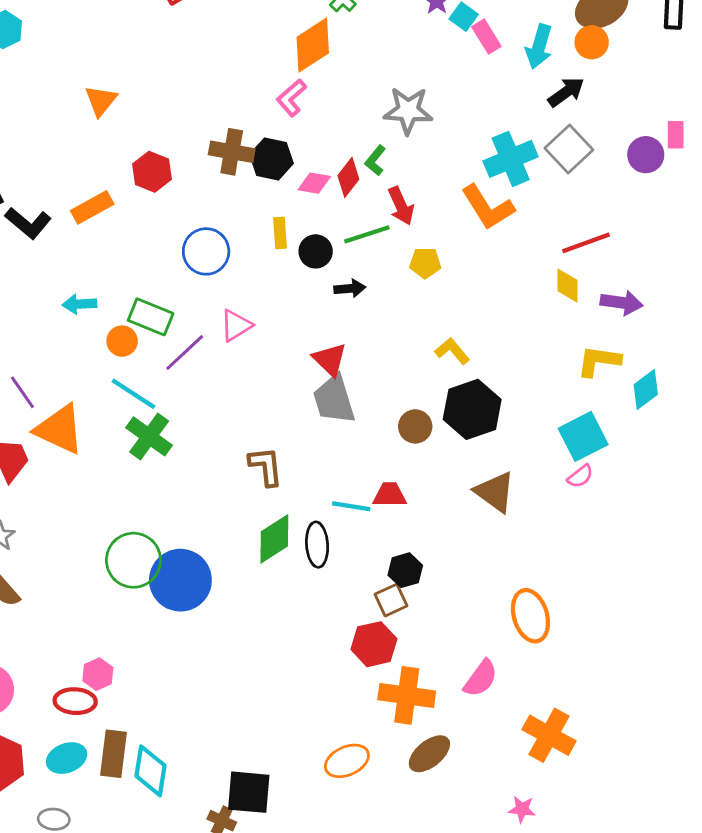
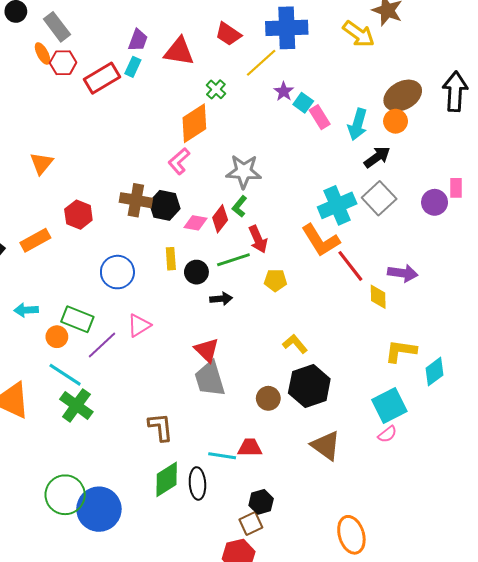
gray star: (408, 111) -> (244, 172), moved
red line: (586, 243) -> (350, 266), moved, turned 72
purple arrow: (622, 303) -> (403, 273), moved

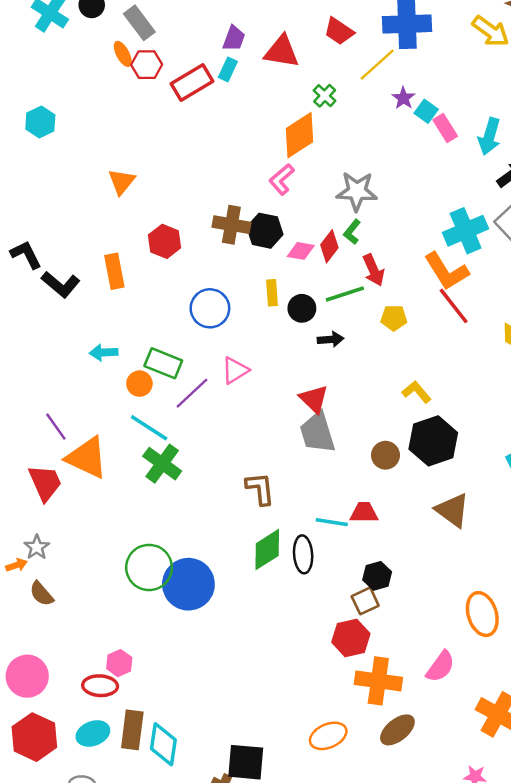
orange rectangle: (35, 240) -> (114, 271), turned -72
red line: (350, 266) -> (454, 306), moved

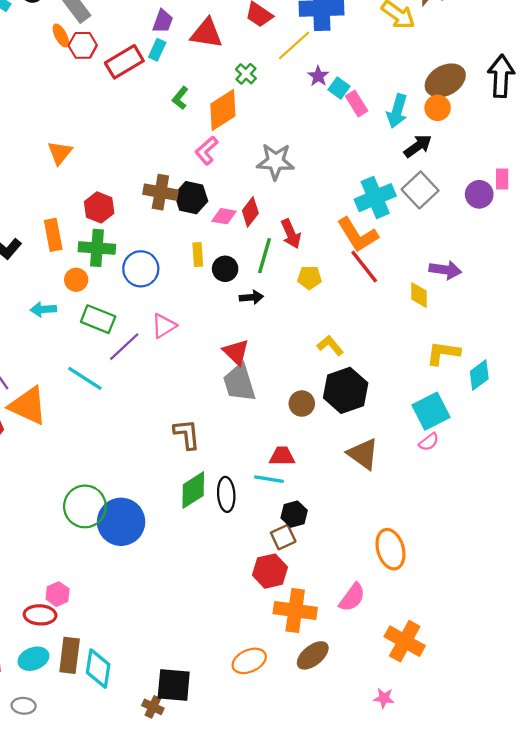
green L-shape: (352, 232) -> (180, 98), moved
green line: (345, 294) -> (265, 256), turned -56
orange circle: (139, 384) -> (76, 280), moved
green cross: (162, 464) -> (97, 248), moved, turned -32
cyan line: (332, 522) -> (269, 479), moved

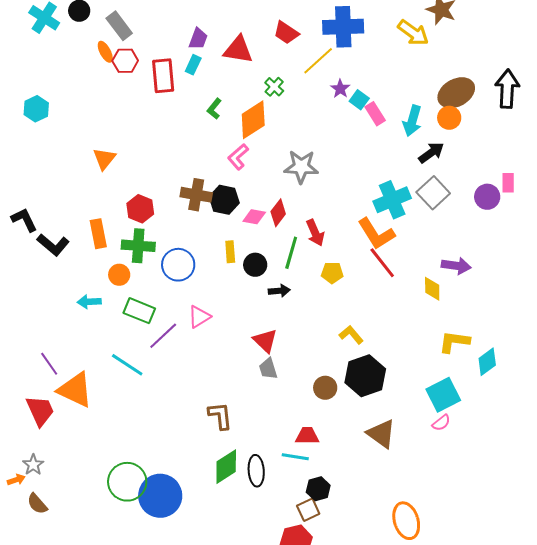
red rectangle: (124, 62) -> (163, 76), turned -64
gray trapezoid: (239, 383) -> (268, 369), size x0.6

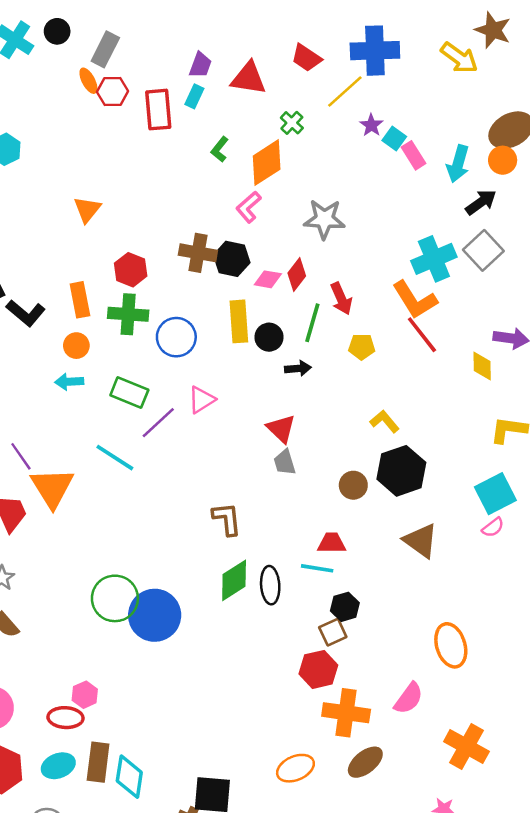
gray rectangle: (119, 26) -> (105, 49), turned 64
yellow rectangle: (230, 252) -> (239, 321), size x1.6
orange circle: (119, 275) -> (76, 346), moved
orange triangle: (75, 390) -> (52, 488), turned 33

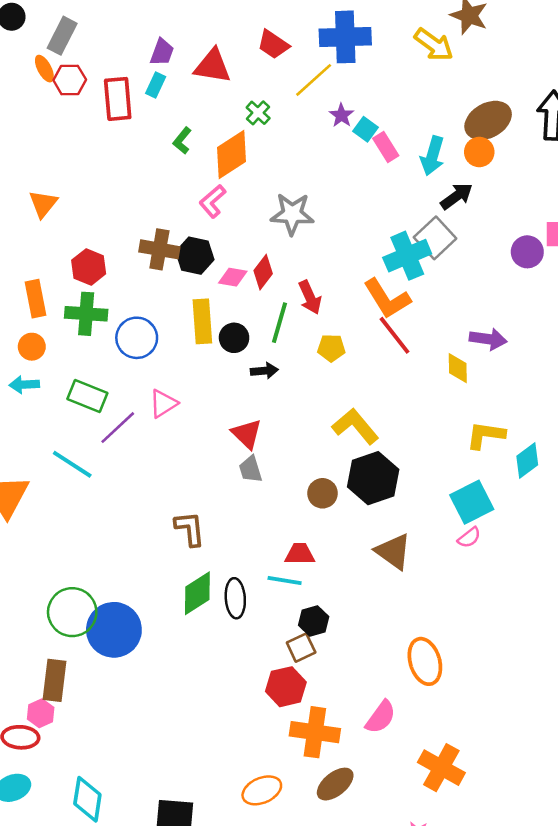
gray square: (483, 250) -> (435, 238), moved
yellow L-shape: (385, 421) -> (355, 426), size x1.5
brown rectangle: (98, 762) -> (55, 680), moved

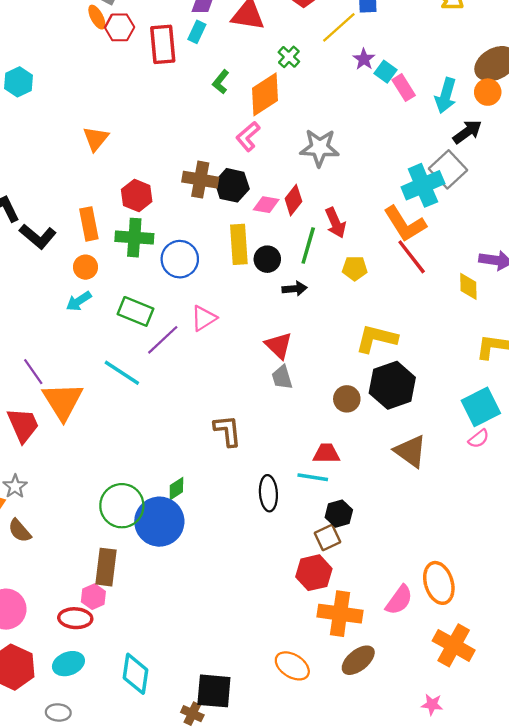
cyan arrow: (24, 385) -> (79, 301), turned -30
yellow L-shape: (355, 426) -> (376, 339), turned -36
green diamond: (197, 593) -> (176, 489), moved, size x0.6
orange ellipse: (425, 661) -> (439, 583), moved
orange ellipse: (262, 790) -> (292, 666), turned 56

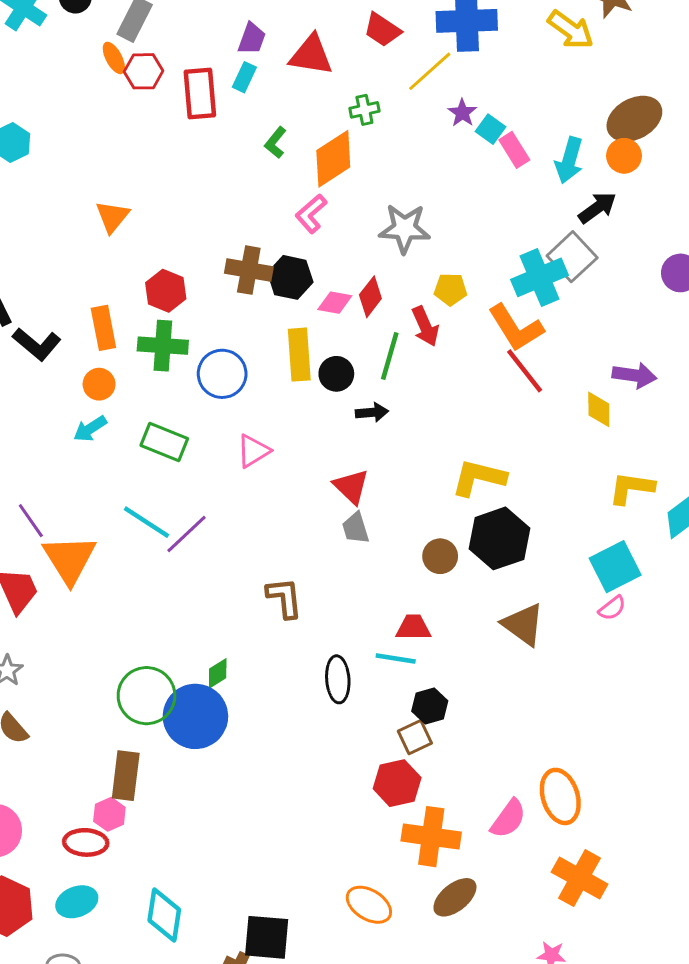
green cross: (289, 57) -> (364, 110), turned 35
yellow pentagon: (355, 268) -> (451, 289), moved
purple line: (163, 340) -> (187, 534), moved

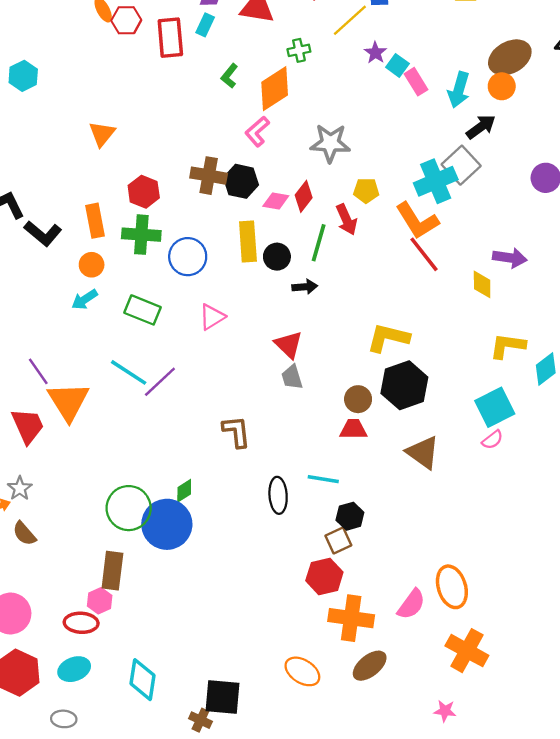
red trapezoid: (413, 627) -> (353, 429), moved

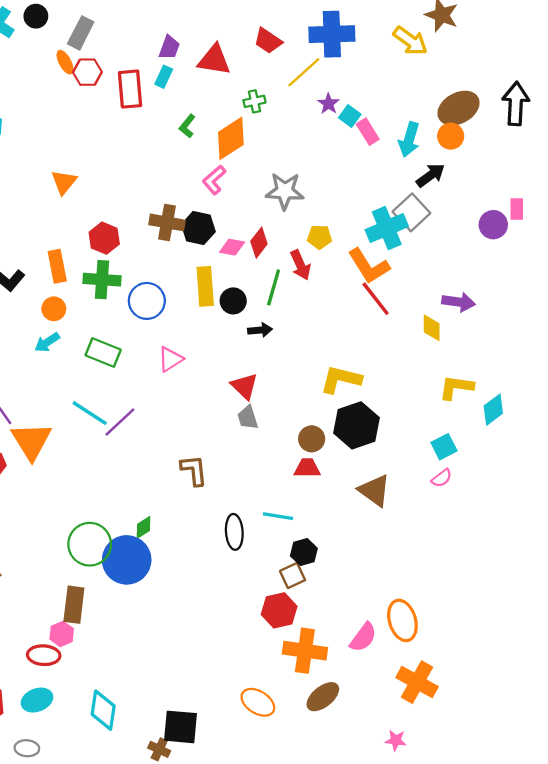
cyan square: (495, 407) -> (444, 447), size x0.7

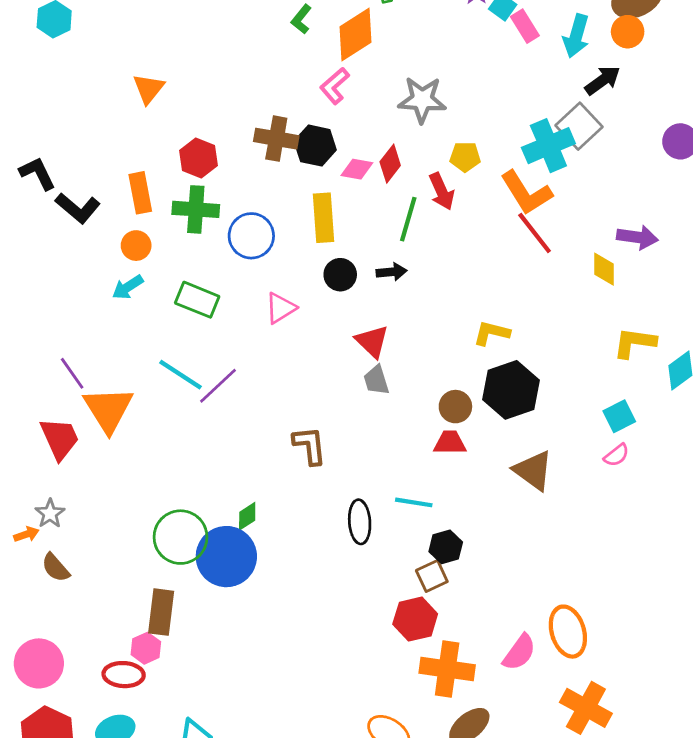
black circle: (233, 301) -> (340, 275), moved
yellow L-shape: (341, 379) -> (492, 333), size x0.7

